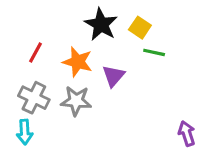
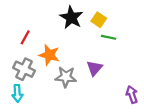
orange star: (78, 62) -> (49, 55), moved
purple triangle: (113, 76) -> (94, 68), moved
gray star: (76, 101) -> (66, 77), moved

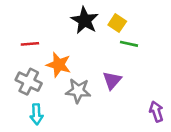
red line: (25, 37) -> (30, 44), turned 56
cyan arrow: (17, 93) -> (36, 114), moved

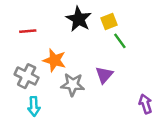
yellow square: (117, 23) -> (109, 21), turned 35
red line: (30, 44) -> (28, 31), moved
green line: (129, 44) -> (120, 41), turned 42

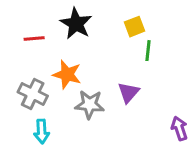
black star: (79, 19) -> (76, 24), moved
green line: (120, 41) -> (148, 51), turned 42

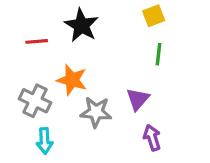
yellow square: (134, 27) -> (154, 16), moved
purple arrow: (179, 128) -> (152, 138), moved

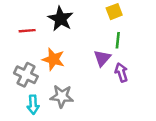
purple triangle: (138, 99) -> (102, 58), moved
gray star: (96, 112) -> (62, 96), moved
purple arrow: (152, 138) -> (121, 72), moved

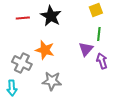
red line: (27, 31) -> (23, 18), moved
cyan arrow: (33, 105) -> (12, 88), moved

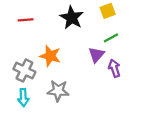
black star: (51, 16) -> (72, 18), moved
green line: (99, 34) -> (111, 38), turned 56
cyan arrow: (12, 88) -> (23, 97), moved

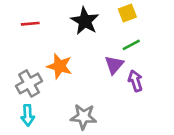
gray cross: (24, 70) -> (29, 83), turned 35
gray star: (58, 91) -> (83, 117), moved

